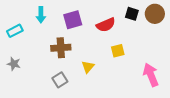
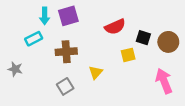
black square: (132, 14) -> (143, 38), moved
brown circle: (155, 14) -> (168, 42), moved
purple square: (73, 20) -> (68, 16), moved
cyan rectangle: (15, 31) -> (34, 39), moved

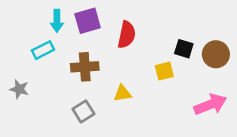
red semicircle: (115, 27) -> (127, 35), moved, turned -54
yellow triangle: (96, 72) -> (122, 93), turned 40
pink arrow: (164, 81) -> (210, 104), turned 90

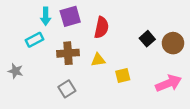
black square: (184, 49) -> (147, 39), turned 32
yellow square: (164, 71) -> (123, 75), moved
yellow triangle: (122, 93) -> (98, 60), moved

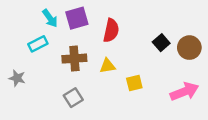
cyan arrow: (46, 16) -> (50, 18), turned -36

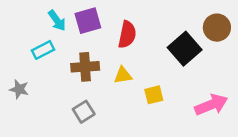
black square: (161, 43) -> (185, 49), size x1.6
brown circle: (189, 48) -> (217, 28), moved

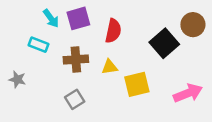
cyan rectangle: (43, 50) -> (39, 45), turned 48
yellow square: (154, 95) -> (137, 84), size x1.5

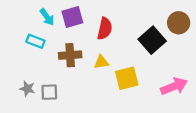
gray star: (17, 79) -> (27, 89), moved
gray square: (75, 99) -> (49, 92), moved, turned 30

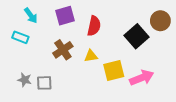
cyan arrow: (47, 17) -> (31, 16), moved
cyan rectangle: (35, 41) -> (20, 37), moved
brown cross: (70, 55) -> (63, 50), turned -30
pink arrow: (174, 86) -> (142, 78), moved

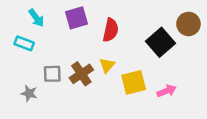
brown cross: (63, 50) -> (81, 74), moved
yellow triangle: (91, 56) -> (107, 65), turned -40
pink arrow: (142, 78) -> (167, 91), size x0.7
gray square: (44, 83) -> (52, 74), moved

